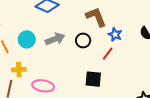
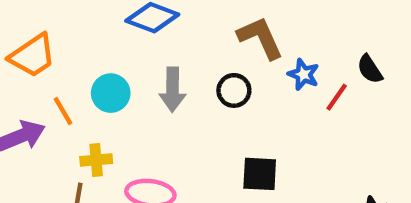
gray arrow: (55, 39) -> (172, 90), turned 114
red line: (108, 54) -> (337, 97), moved

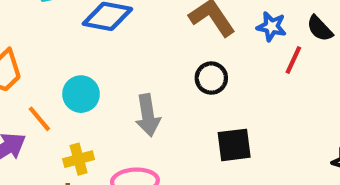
blue star: (303, 74) -> (271, 27), moved
gray arrow: (172, 90) -> (148, 115), moved
black circle: (234, 90) -> (211, 78), moved

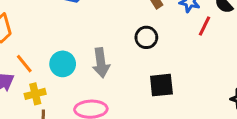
cyan circle: (81, 94) -> (63, 64), moved
yellow cross: (79, 159) -> (35, 94), moved

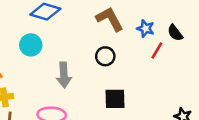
cyan circle: (63, 64) -> (31, 45), moved

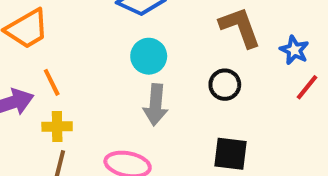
cyan circle: (31, 45) -> (149, 56), moved

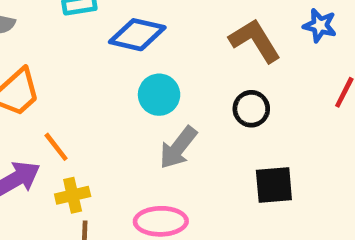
blue star: (294, 50) -> (320, 25), moved
gray arrow: (156, 105) -> (178, 148), turned 45

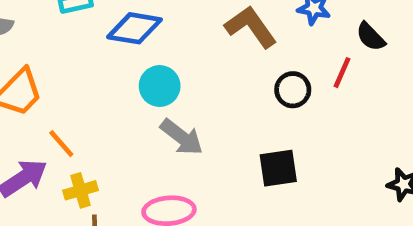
black circle: (251, 109) -> (293, 90), moved
gray arrow: (178, 148) -> (182, 137), turned -87

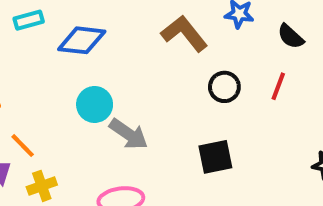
red line: (342, 73) -> (278, 86), moved
cyan circle: (160, 86) -> (95, 104), moved

